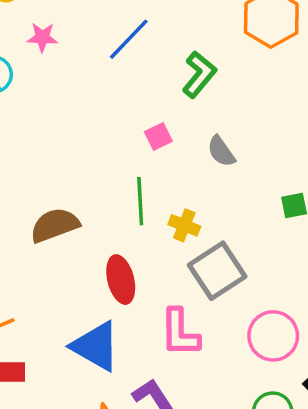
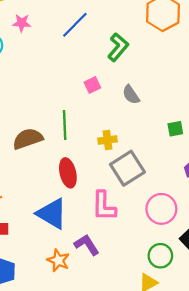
green line: (140, 201) -> (65, 125), moved
yellow cross: (184, 225) -> (108, 140), turned -30

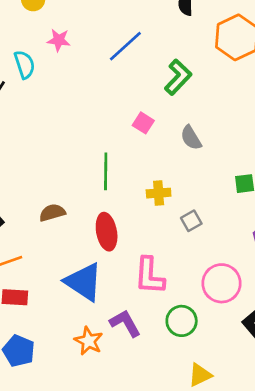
pink square: (92, 85) -> (143, 123), turned -35
brown semicircle: (28, 139) -> (52, 213), moved, size x0.7
gray square: (127, 168) -> (191, 221), moved, size x0.5
green circle: (160, 256) -> (182, 321), moved

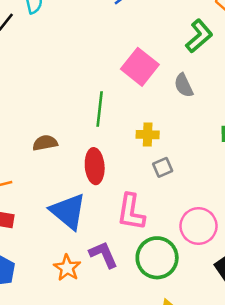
green L-shape: (178, 77) -> (199, 36), moved
pink square: (143, 123) -> (140, 67), size x1.8
gray square: (191, 221) -> (163, 167), moved
green circle: (182, 321) -> (157, 258), size x1.4

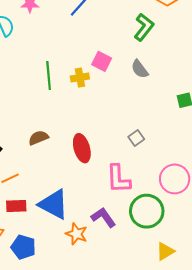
pink square: (140, 67) -> (102, 61), size x0.7
green line: (100, 109) -> (49, 76), moved
yellow cross: (148, 135) -> (80, 78), moved
blue triangle: (68, 211) -> (54, 204), moved

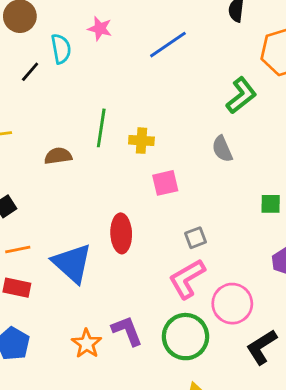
pink square: (102, 61) -> (165, 183), moved, turned 36
brown semicircle: (38, 138) -> (58, 156), moved
pink L-shape: (118, 179) -> (187, 279), moved, turned 48
blue triangle: (54, 204) -> (72, 263), moved

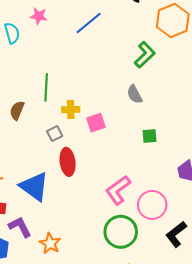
yellow cross: (141, 141) -> (71, 110), moved
brown semicircle: (58, 156) -> (17, 110), turned -54
green square: (271, 204) -> (149, 136), moved
gray square: (195, 238) -> (55, 134), moved
purple L-shape: (127, 331) -> (20, 227), moved

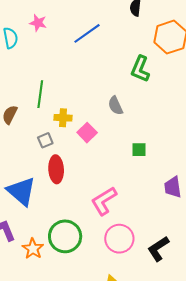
green L-shape: (145, 55) -> (140, 69), turned 152
gray semicircle: (135, 94) -> (115, 106), moved
pink square: (96, 123) -> (87, 133), turned -30
pink circle: (152, 205) -> (119, 239), moved
green circle: (121, 232) -> (65, 236), moved

